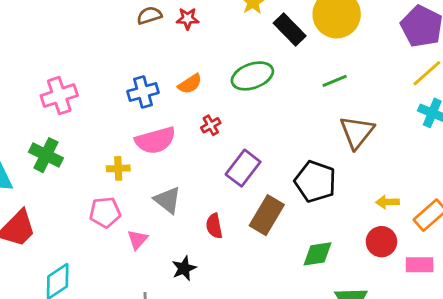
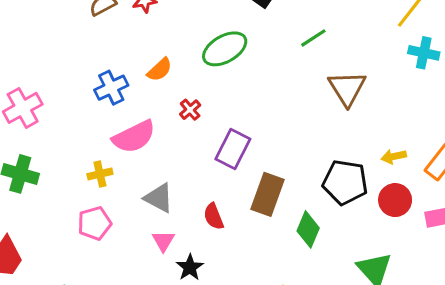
black pentagon: (315, 181) -> (345, 182), moved
pink triangle: (137, 240) -> (163, 241), moved
green diamond: (318, 254) -> (308, 229), moved, turned -48

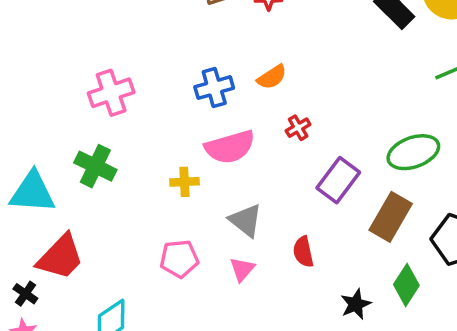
green ellipse: (225, 49) -> (413, 152), moved
brown rectangle: (268, 194) -> (391, 217), moved
pink pentagon: (95, 223) -> (179, 259), moved
black star: (190, 267) -> (356, 304), moved

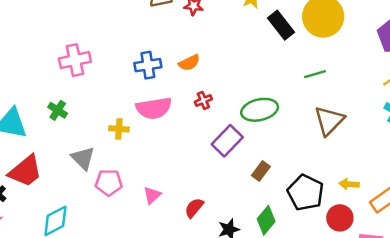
green ellipse: (413, 152) -> (260, 110), moved
green cross: (95, 166) -> (58, 110), size x0.7
brown rectangle: (391, 217) -> (261, 171), size x0.6
gray triangle: (246, 220) -> (83, 158), moved
red semicircle: (303, 252) -> (194, 208), moved, turned 45

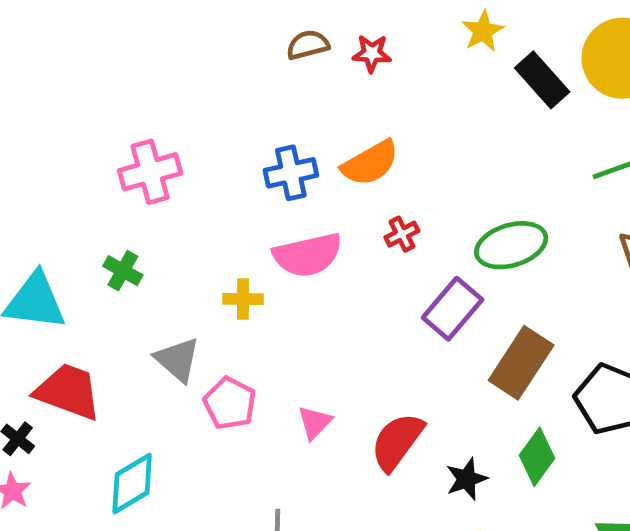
orange semicircle: (189, 63) -> (370, 163), size x1.4
red trapezoid: (25, 171) -> (68, 392), turned -117
brown rectangle: (261, 171) -> (521, 363), size x1.8
pink pentagon: (109, 182) -> (230, 403), turned 30
red semicircle: (194, 208) -> (397, 442), size x1.5

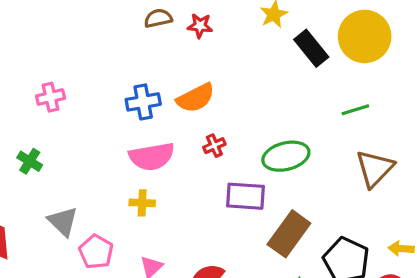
pink cross: (150, 172) -> (51, 97), size x0.7
yellow cross: (243, 299) -> (142, 203), moved
purple rectangle: (453, 309) -> (245, 196), turned 51

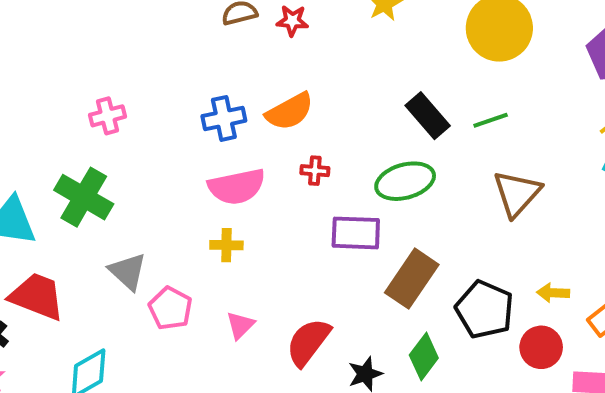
black rectangle: (311, 48) -> (428, 116), moved
red cross: (214, 146) -> (315, 171), turned 30
green cross: (30, 161) -> (84, 197), size x1.8

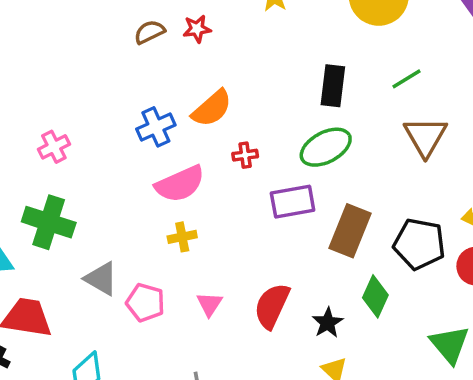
black rectangle: (428, 116) -> (333, 86), turned 60
green line: (491, 120) -> (407, 79), moved

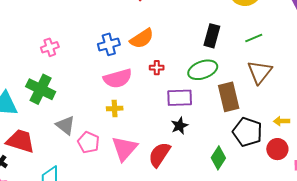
brown rectangle: (350, 231) -> (229, 97), moved, turned -44
pink triangle: (210, 304) -> (124, 149), size x1.8
black star: (328, 323) -> (180, 126), moved

